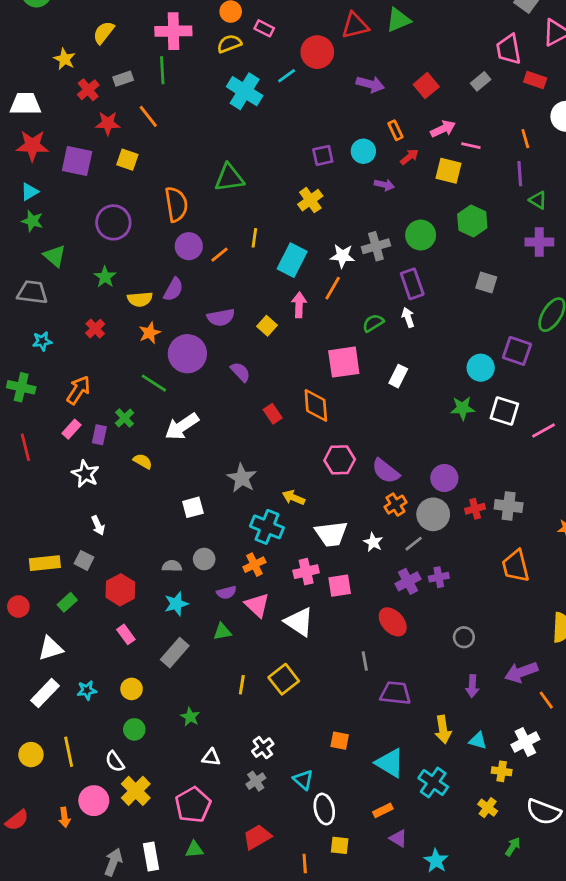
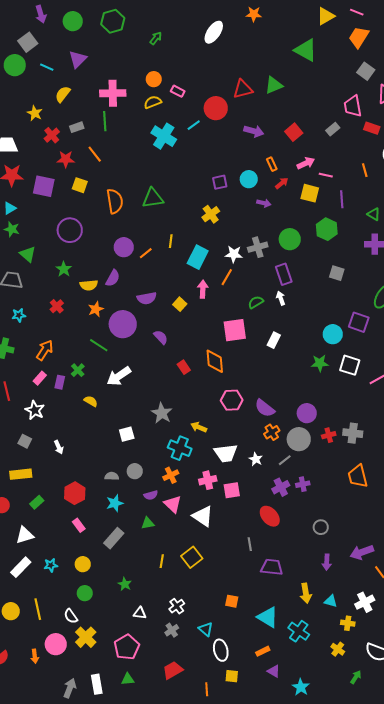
purple line: (520, 174) -> (342, 199), moved
orange semicircle: (176, 204) -> (115, 201), moved
white star: (85, 474) -> (35, 410), moved
gray square: (84, 560) -> (25, 441), moved

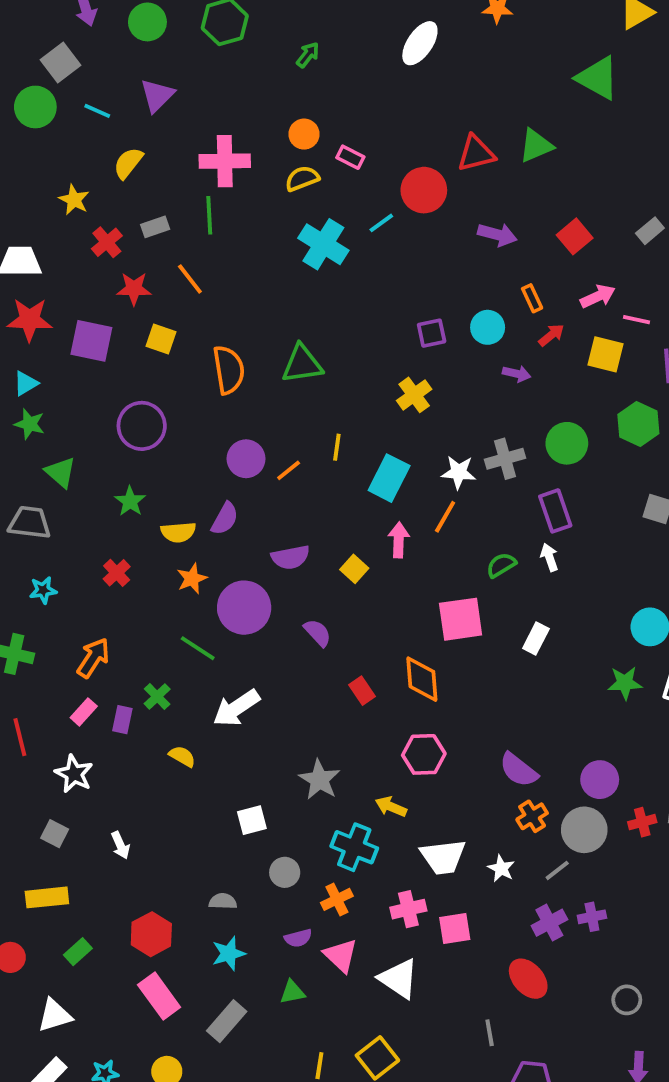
pink hexagon: (232, 400) -> (424, 754), moved
gray circle: (135, 471) -> (285, 872), moved
pink rectangle: (79, 525) -> (159, 996), size x1.6

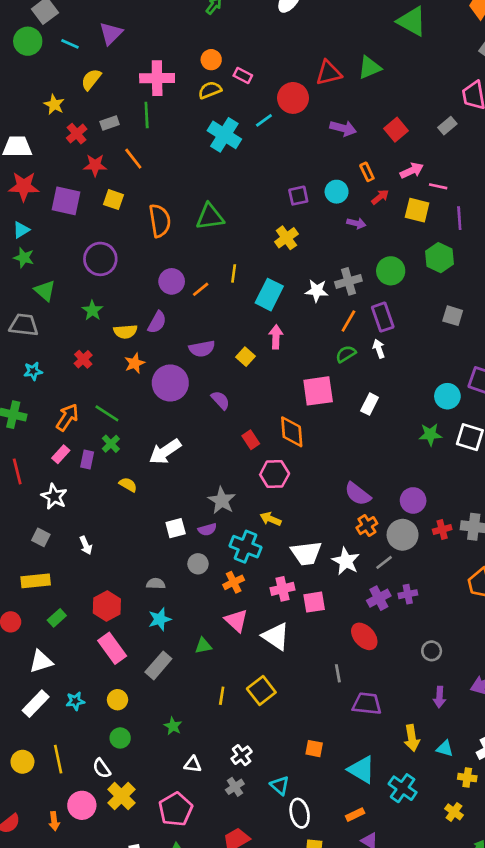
orange line: (445, 517) -> (348, 321), moved
green line: (198, 648) -> (107, 413), moved
pink hexagon: (424, 754) -> (275, 474), moved
white star: (501, 868) -> (346, 561), size x1.5
purple semicircle: (298, 938) -> (207, 529), moved

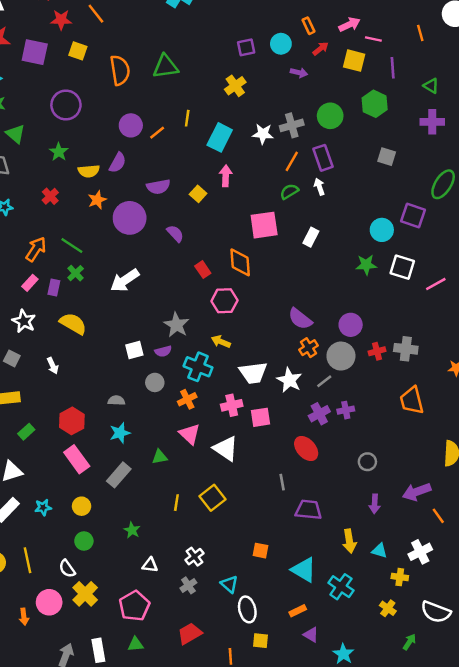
yellow semicircle: (128, 485) -> (73, 324), moved, size x1.6

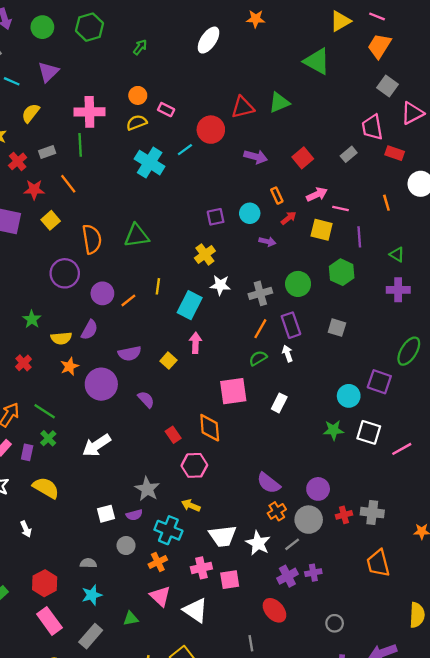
yellow square: (78, 51) -> (51, 220), turned 30
purple circle: (66, 105) -> (65, 273), moved
white star: (263, 134) -> (220, 285), moved
gray square: (387, 157) -> (337, 328), moved

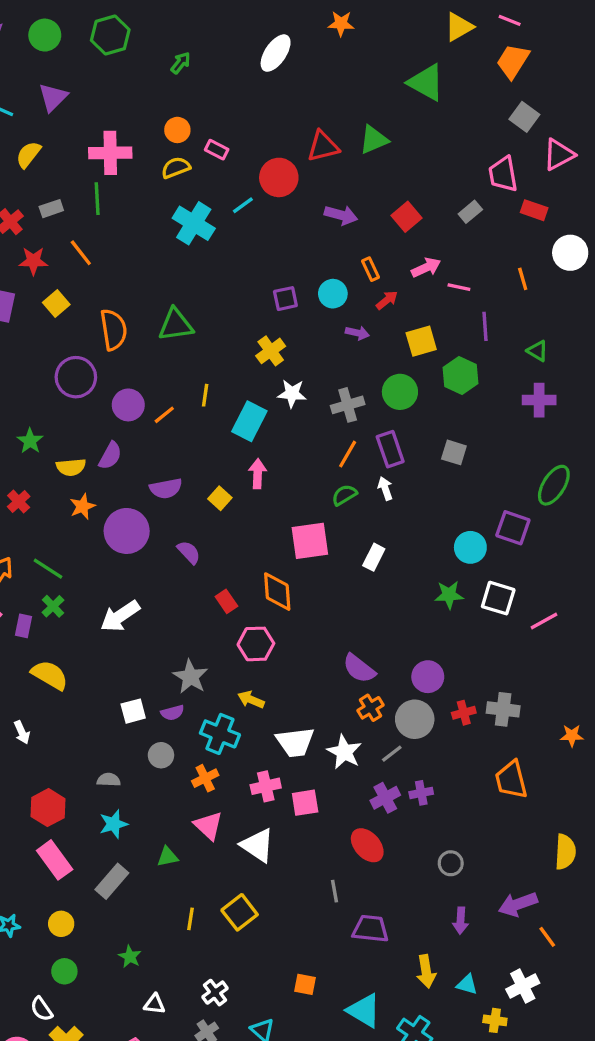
yellow square: (322, 230) -> (421, 341), moved, turned -30

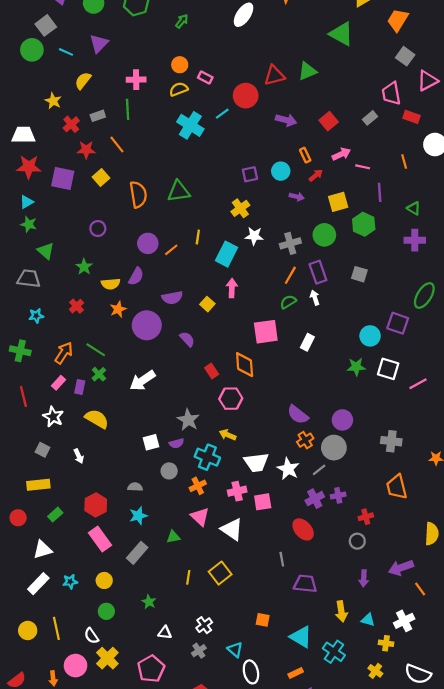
pink cross: (110, 153) -> (136, 80), size x0.7
purple circle: (76, 377) -> (98, 229), moved, size x0.6
red cross: (464, 713) -> (366, 517), moved

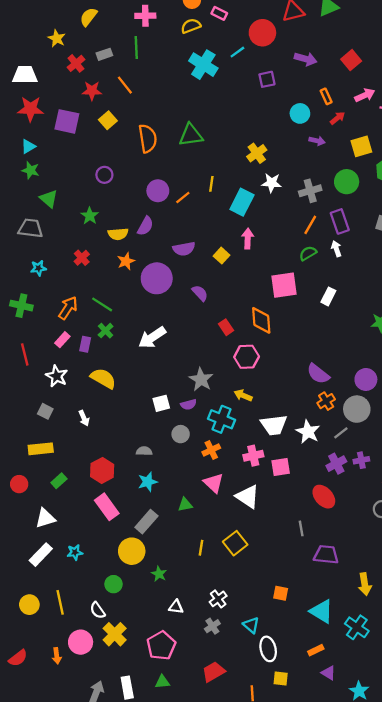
purple square: (250, 174) -> (267, 79), moved
yellow circle: (104, 580) -> (132, 551), moved, size x1.5

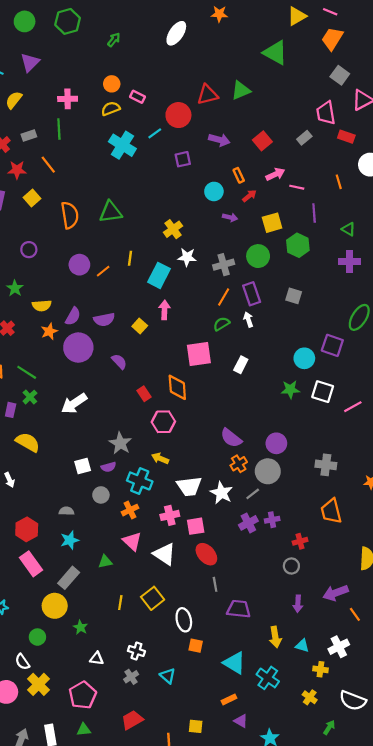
purple semicircle: (145, 226) -> (73, 316), moved
red ellipse: (324, 497) -> (206, 554), moved
white cross: (218, 599) -> (136, 651), turned -35
white ellipse: (268, 649) -> (184, 620), moved

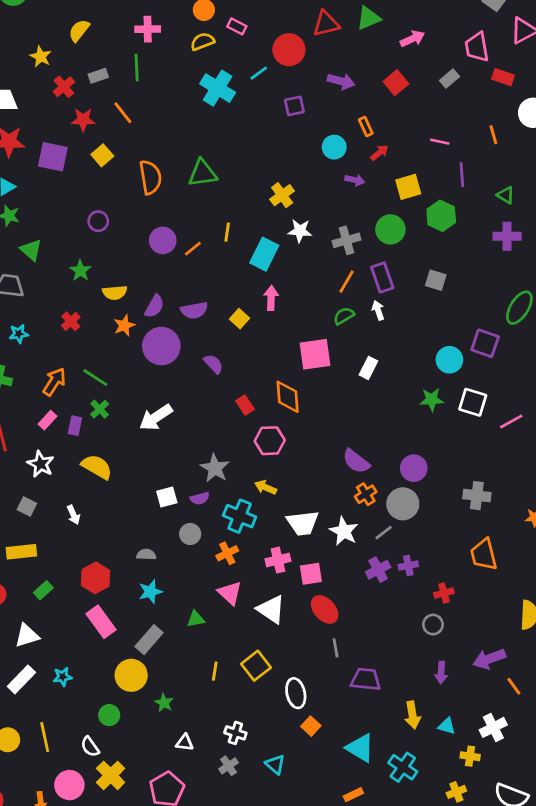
pink arrow: (275, 174) -> (412, 39), moved
orange square: (196, 646) -> (311, 726), turned 32
yellow cross: (310, 697) -> (456, 792), turned 32

